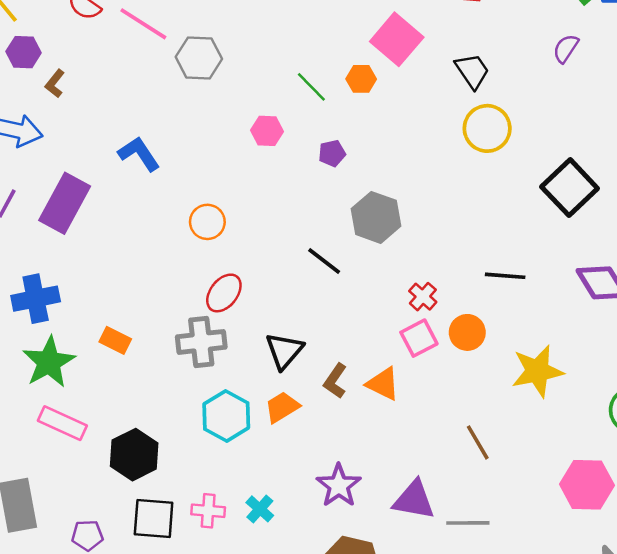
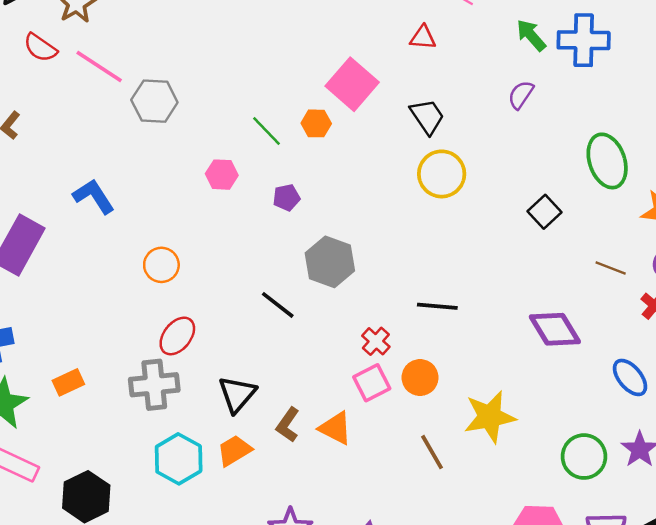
black square: (570, 188) -> (545, 212), moved, size x0.6
black line: (505, 276) -> (437, 306), moved
orange rectangle: (115, 340) -> (68, 382), turned -52
brown line: (478, 442) -> (432, 452), moved

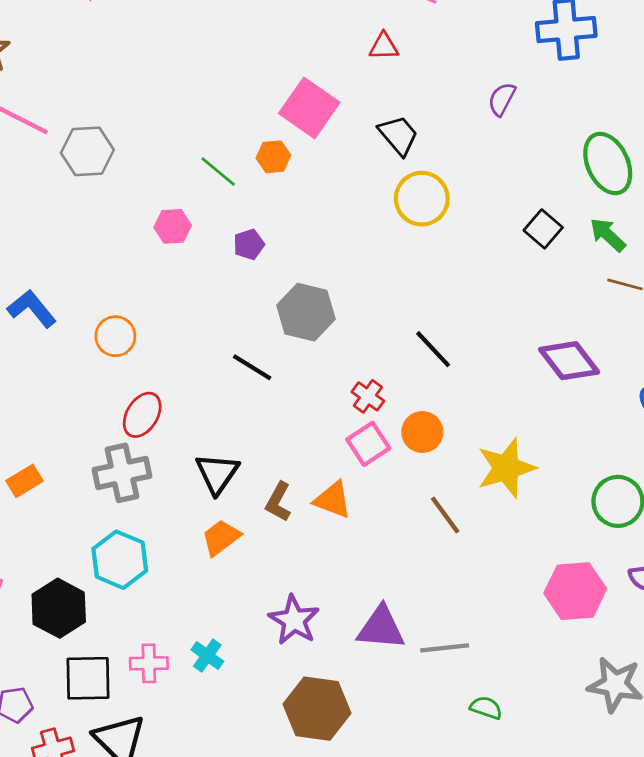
green arrow: (531, 35) -> (608, 235), moved
blue L-shape: (94, 196) -> (32, 309), moved
black line: (437, 306) -> (433, 349), turned 48
cyan hexagon: (179, 459) -> (120, 560), moved

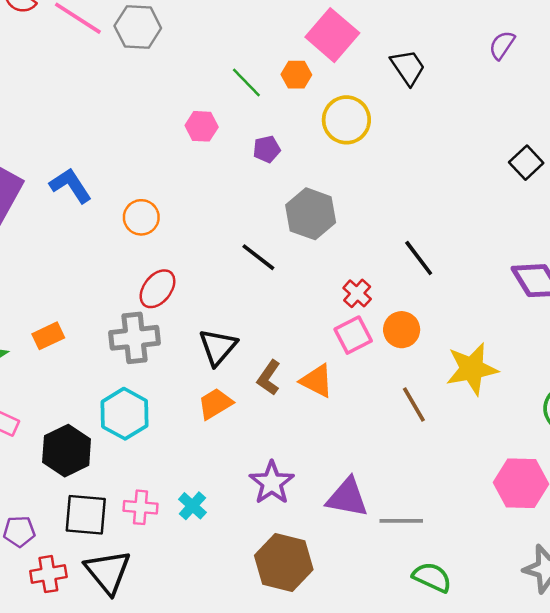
gray hexagon: (87, 151) -> (138, 27), moved
yellow circle: (422, 199) -> (346, 120), moved
green semicircle: (486, 708) -> (432, 577), size x1.4

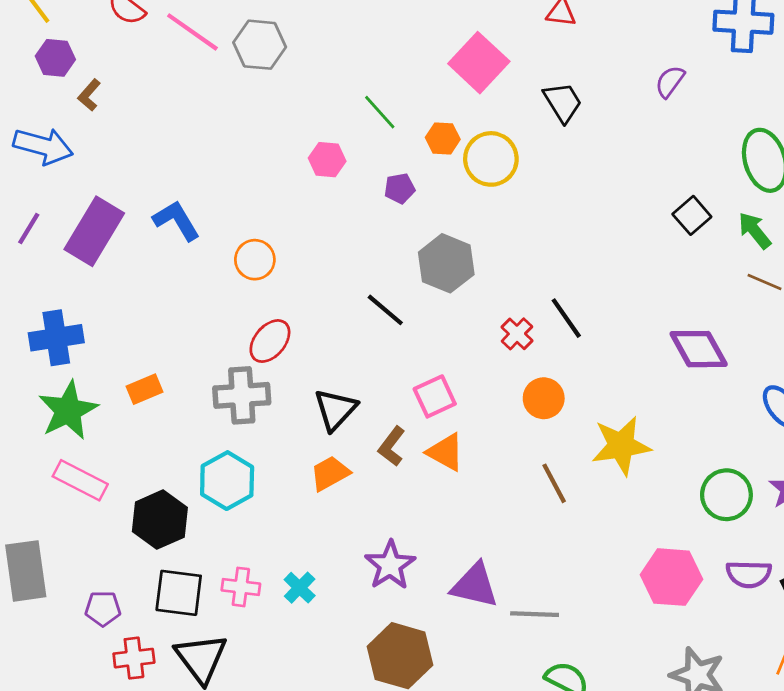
orange hexagon: (296, 75) -> (443, 138), moved
red cross: (357, 293) -> (517, 334), moved
pink square: (353, 335) -> (435, 396), moved

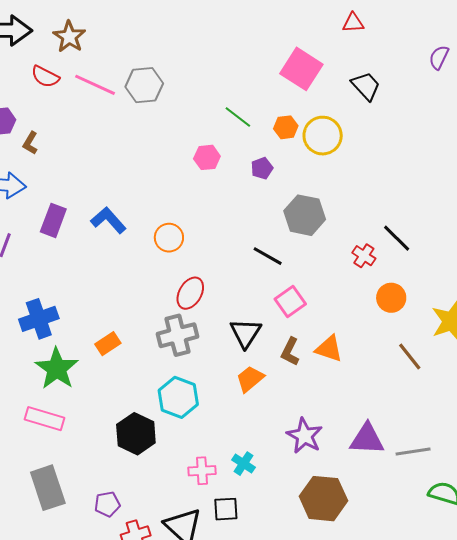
purple rectangle: (94, 231) -> (53, 220), moved, size x0.7
pink square: (435, 396) -> (290, 301), moved
pink rectangle: (80, 480) -> (44, 419), moved
black square: (179, 593) -> (226, 509), moved, size x0.7

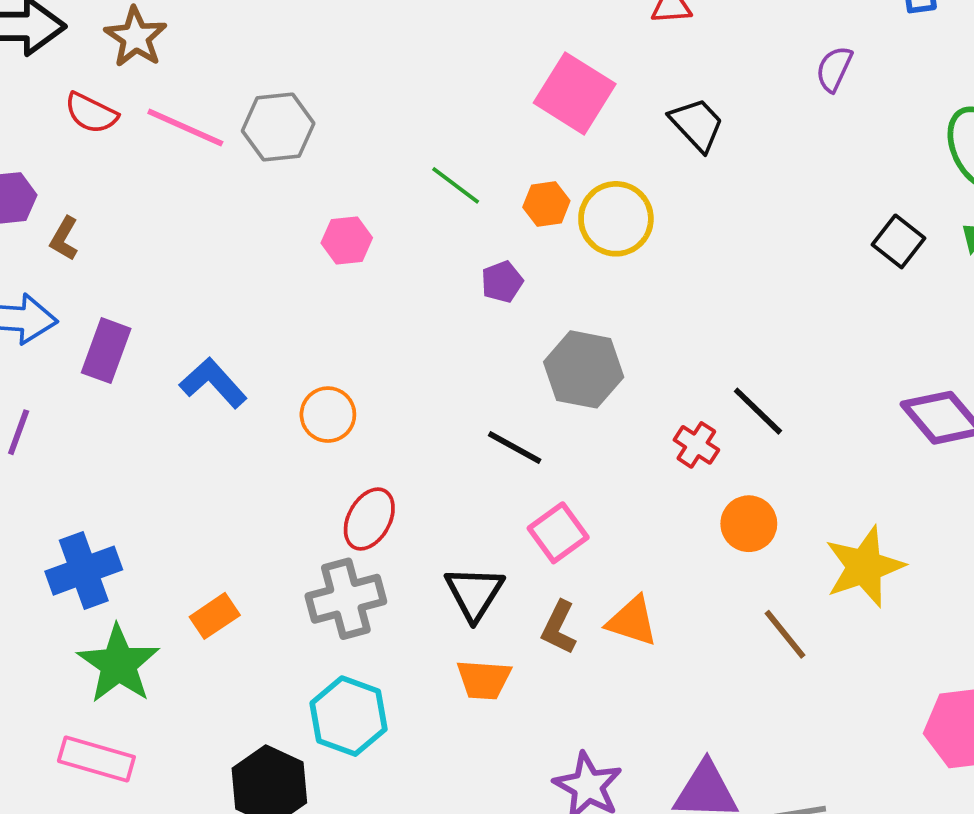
pink hexagon: (207, 157) -> (347, 240), moved
purple rectangle: (53, 220) -> (106, 351), moved
orange trapezoid: (250, 379) -> (484, 680), turned -136

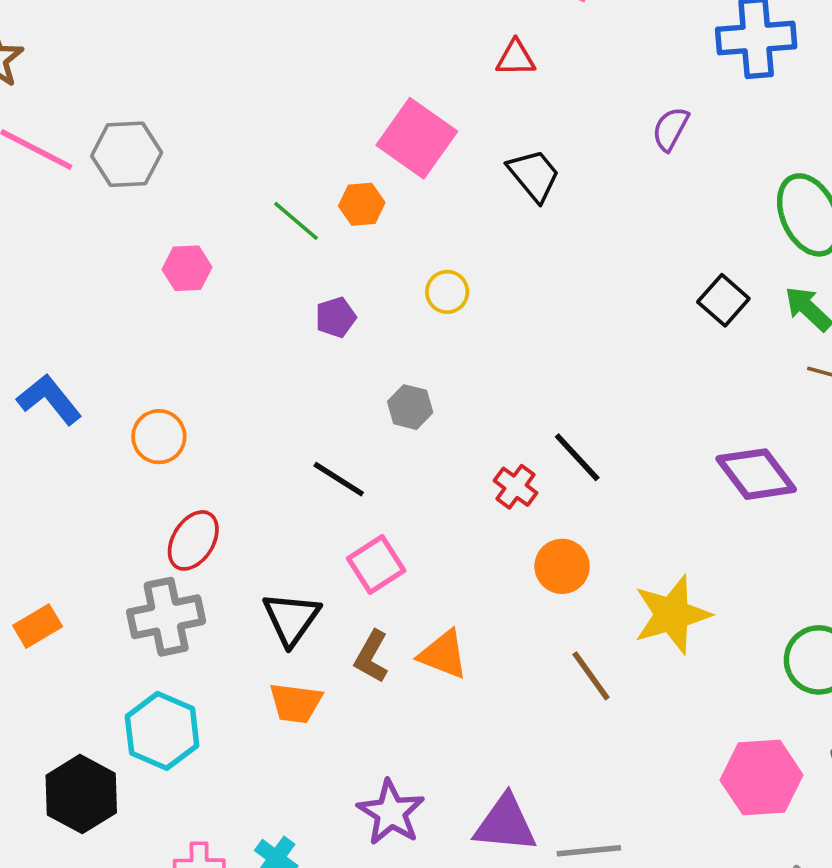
orange hexagon: (546, 204) -> (362, 204), moved
yellow circle: (616, 219) -> (447, 292), moved, size x0.6
gray hexagon: (584, 369) -> (410, 407), size x0.6

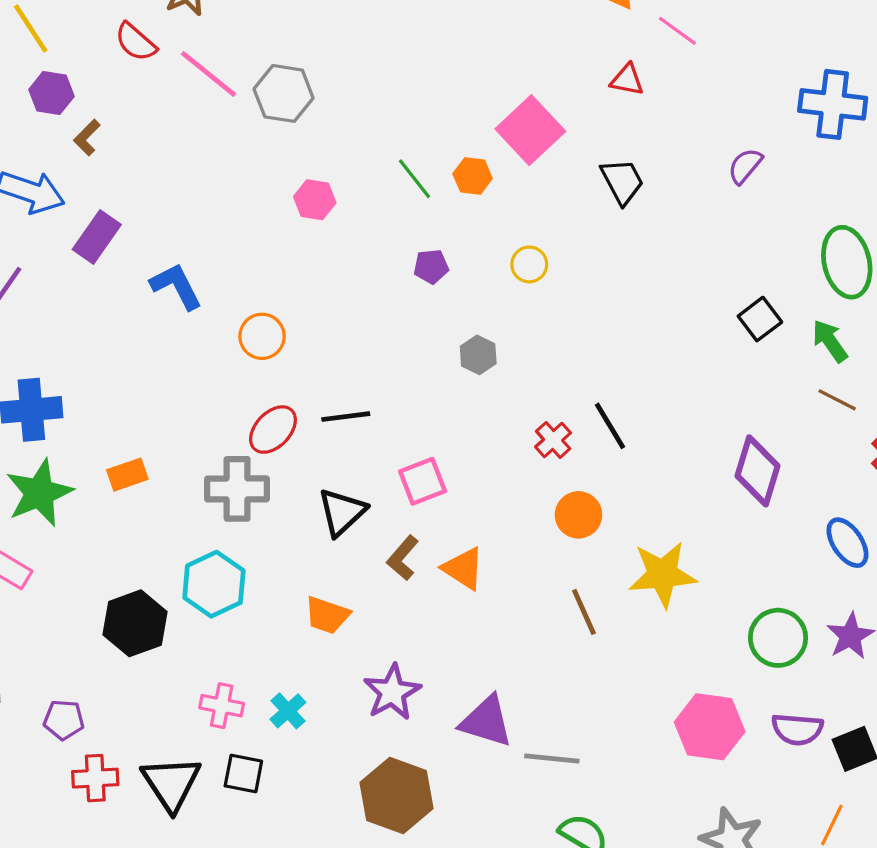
purple diamond: (756, 474) -> (757, 471), turned 42
black line: (339, 479) -> (346, 417), moved, turned -51
orange trapezoid: (296, 703) -> (327, 615), moved

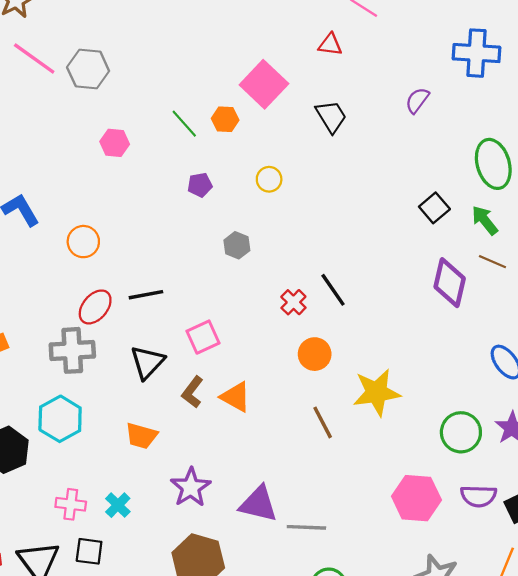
purple diamond: (757, 471) -> (450, 283), moved

